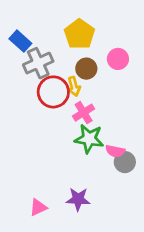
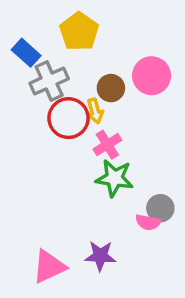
yellow pentagon: (79, 34) -> (79, 32), moved
pink circle: (118, 59) -> (152, 76), size x1.4
pink semicircle: (115, 151) -> (148, 222), moved
pink triangle: (38, 207) -> (49, 266), size x1.5

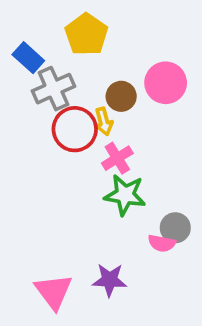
pink triangle: (49, 266) -> (53, 292), turned -42

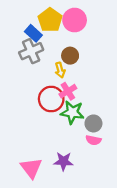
blue rectangle: (28, 58) -> (33, 33), moved
pink circle: (166, 83) -> (75, 20), moved
red circle: (75, 129) -> (51, 99), moved
gray circle: (175, 228) -> (93, 123), moved

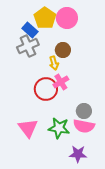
green star: (72, 112) -> (59, 128), moved
pink semicircle: (93, 140) -> (84, 126), size x1.5
purple star: (63, 161) -> (78, 154), moved
pink triangle: (31, 168) -> (28, 128), moved

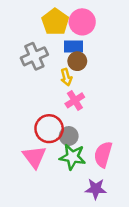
blue rectangle: (30, 30) -> (74, 46), moved, turned -42
red circle: (46, 89) -> (49, 129), moved
gray circle: (84, 111) -> (69, 136), moved
pink semicircle: (84, 126) -> (103, 154), turned 95

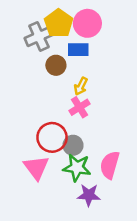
gray cross: (34, 56) -> (39, 36), moved
brown circle: (77, 61) -> (56, 65), moved
yellow arrow: (66, 77) -> (81, 86), moved, turned 42
purple star: (96, 189) -> (89, 195), moved

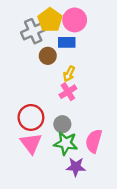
red circle: (52, 137) -> (31, 117), moved

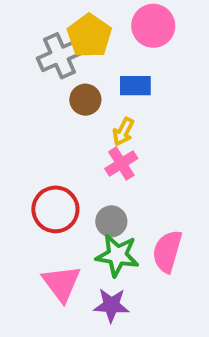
pink circle: (75, 20) -> (153, 26), moved
blue rectangle: (67, 42) -> (135, 86), moved
pink triangle: (31, 143) -> (61, 283), moved
purple star: (76, 167) -> (111, 305), moved

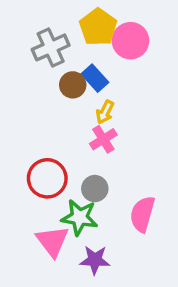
pink circle: (153, 26) -> (131, 41), moved
yellow pentagon: (89, 36) -> (98, 27), moved
blue rectangle: (135, 86) -> (95, 78), moved, turned 48
green star: (117, 255) -> (80, 217), moved

